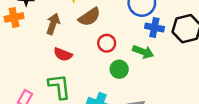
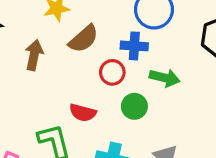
blue cross: (154, 27) -> (134, 46), moved
red semicircle: (63, 54) -> (83, 113), moved

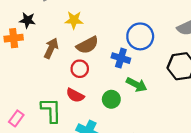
red circle: (112, 72) -> (80, 69), moved

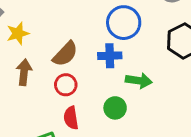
yellow star: (74, 20) -> (18, 33), moved
red semicircle: (75, 95) -> (71, 118), turned 72

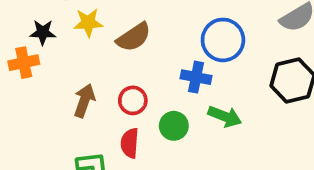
brown semicircle: (65, 54) -> (134, 37), moved
brown arrow: (24, 72) -> (84, 101), moved
green circle: (115, 108) -> (174, 126), moved

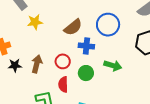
black star: (43, 32) -> (15, 65), moved
brown semicircle: (134, 37) -> (73, 27), moved
blue cross: (196, 77) -> (86, 46), moved

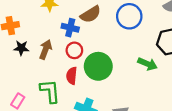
blue cross: (86, 46) -> (70, 28), moved
green arrow: (113, 65) -> (147, 64), moved
green circle: (86, 73) -> (98, 66), size x1.6

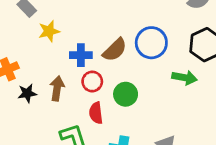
brown semicircle: (91, 14) -> (115, 50), moved
blue circle: (129, 16) -> (151, 43), moved
green circle: (98, 66) -> (126, 94), size x0.7

